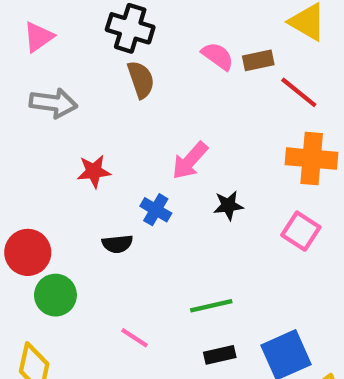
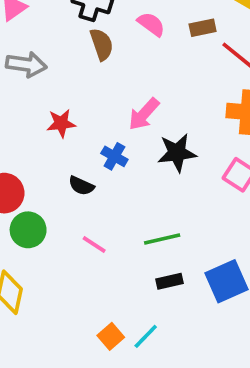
pink semicircle: (218, 56) -> (151, 24), moved
black star: (228, 205) -> (177, 153), size x1.5
black semicircle: (117, 244) -> (81, 186), turned 30
pink line: (134, 338) -> (94, 245), moved

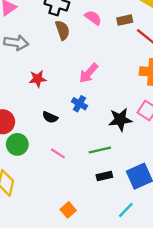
black star: (177, 153) -> (120, 120), moved
blue cross: (114, 156) -> (79, 104), moved
cyan line: (146, 336) -> (126, 210), moved

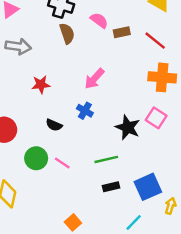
brown rectangle: (125, 20) -> (122, 32), moved
black star: (120, 120) -> (128, 127), turned 30
green circle: (17, 144) -> (36, 158), moved

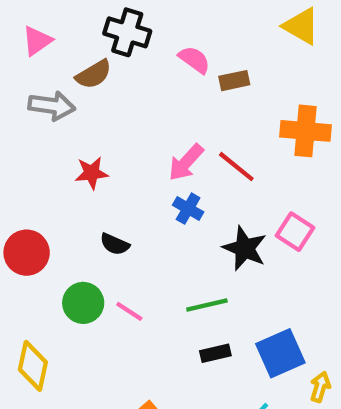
brown semicircle: (67, 33) -> (94, 74), moved, turned 78
red line: (155, 41) -> (236, 167), moved
orange cross: (162, 77) -> (306, 131), moved
blue cross: (85, 111) -> (188, 209), moved

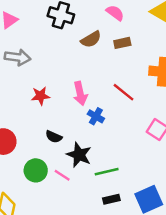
pink semicircle: (194, 60) -> (115, 13), moved
brown semicircle: (94, 74) -> (91, 39), moved
pink arrow: (186, 162) -> (80, 93), moved, turned -55
black star: (245, 248) -> (79, 155), moved

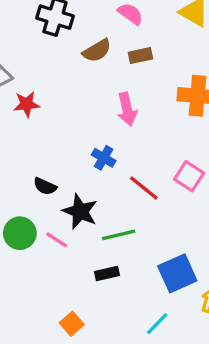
red line: (123, 92) -> (144, 188), moved
pink arrow: (80, 93) -> (127, 109), moved
red star: (40, 96) -> (27, 104), moved
black rectangle: (111, 199) -> (107, 273), moved

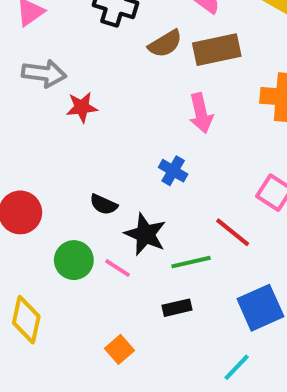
brown rectangle: (140, 56) -> (217, 50), size x1.6
red line: (144, 188) -> (233, 232), moved
orange square: (72, 324) -> (119, 349), moved

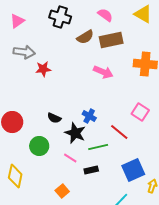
pink arrow: (201, 113) -> (103, 72), turned -54
blue cross: (173, 171) -> (89, 116), moved
pink line: (118, 268) -> (70, 158), moved

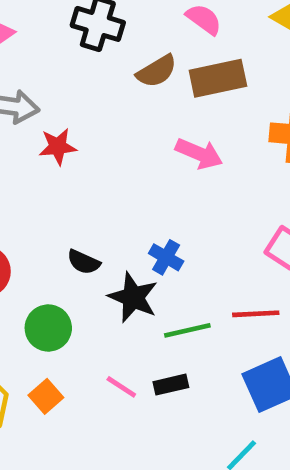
red line: (119, 132) -> (256, 314), moved, turned -42
pink line: (70, 158) -> (121, 387), moved
orange square: (62, 191) -> (46, 396), moved

